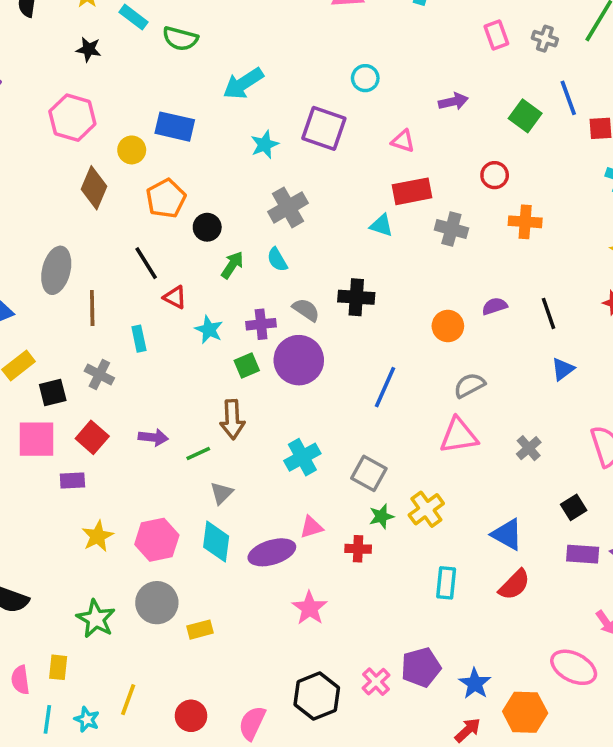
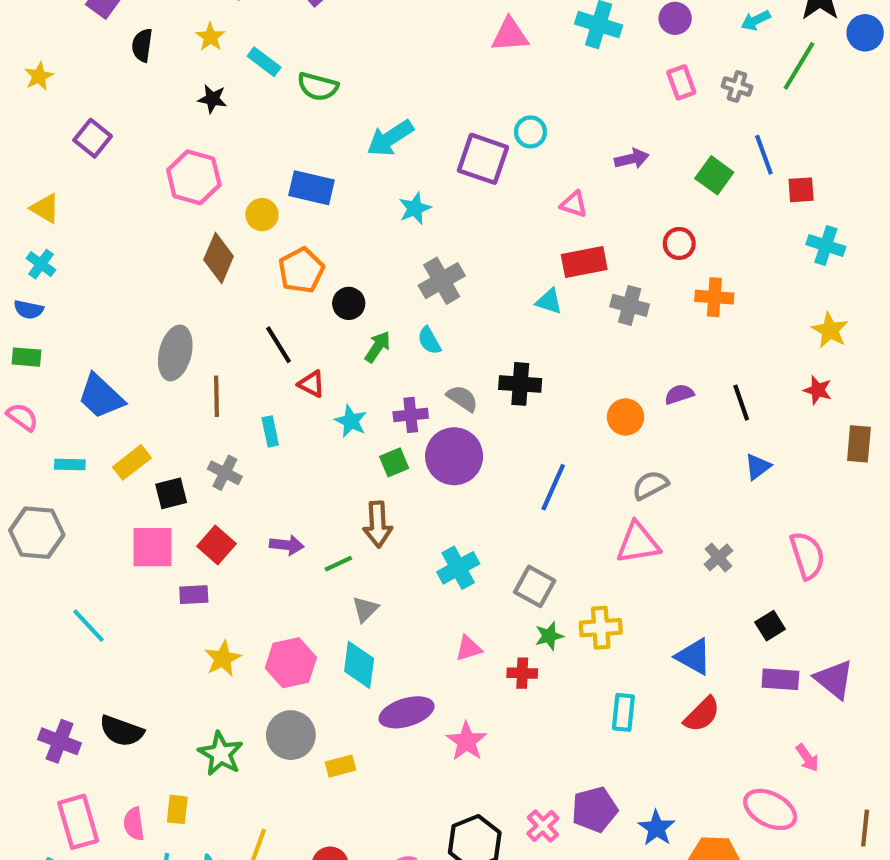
purple square: (324, 128) -> (483, 159), moved
yellow cross: (426, 509) -> (601, 628), turned 32
purple ellipse: (272, 552) -> (407, 712), moved

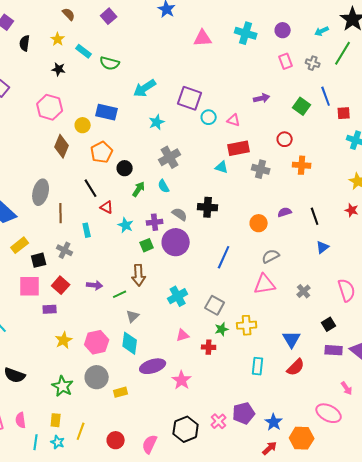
cyan circle: (530, 132) -> (209, 117), moved
blue triangle: (694, 657) -> (292, 339), turned 30
yellow rectangle: (177, 809) -> (56, 420), moved

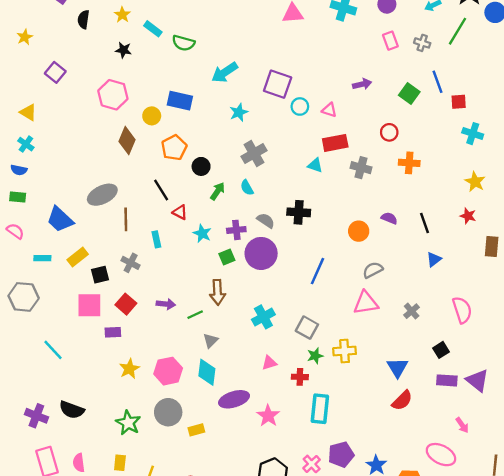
gray ellipse: (41, 192) -> (102, 195), turned 50
purple semicircle: (285, 212) -> (389, 218), turned 40
cyan rectangle: (258, 366) -> (320, 409), moved, size x1.4

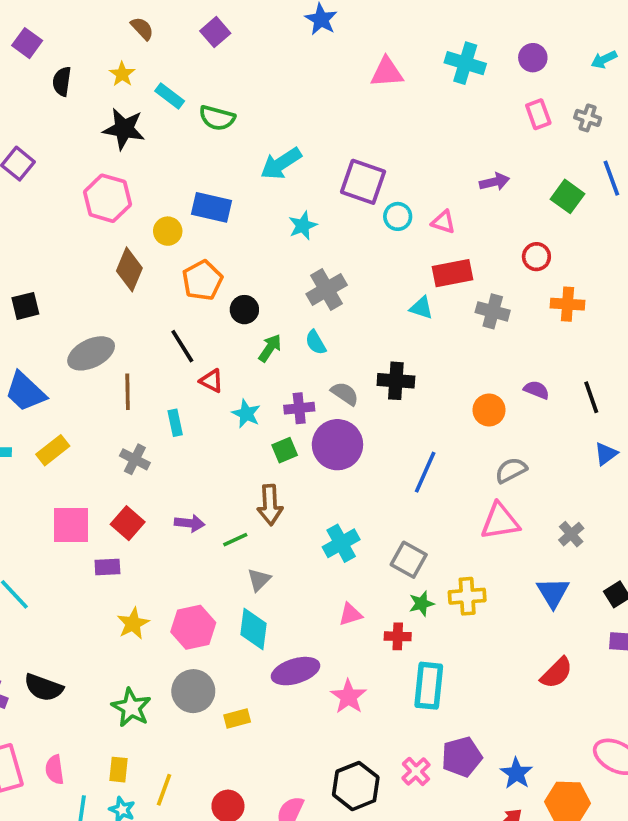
black star: (123, 50) -> (124, 129), size x1.6
black square: (100, 275) -> (25, 306), moved
blue triangle: (397, 368) -> (553, 593), moved

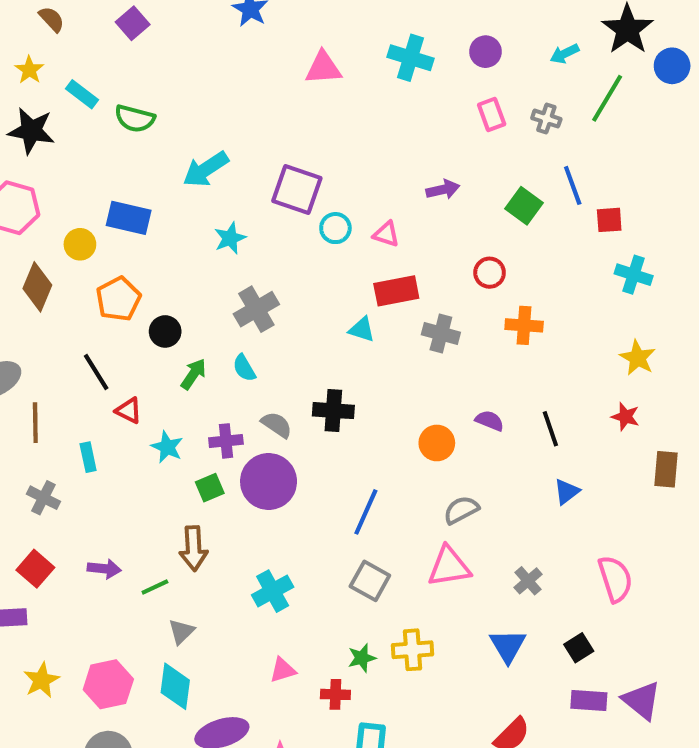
gray square: (409, 560) -> (370, 581), moved

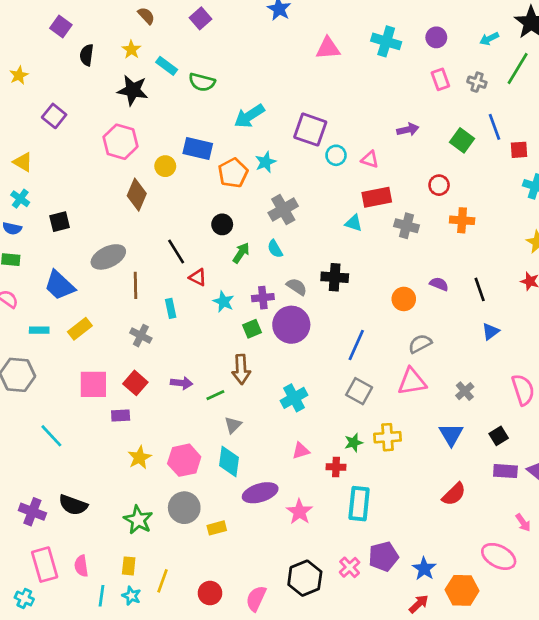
orange pentagon: (118, 299) -> (233, 173), moved

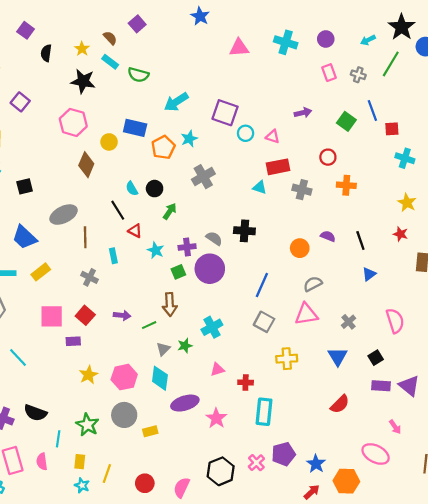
brown semicircle: (146, 16) -> (110, 38), moved
cyan semicircle: (275, 249) -> (132, 189), moved
green star: (354, 443) -> (185, 346), moved
cyan line: (102, 596) -> (58, 439), moved

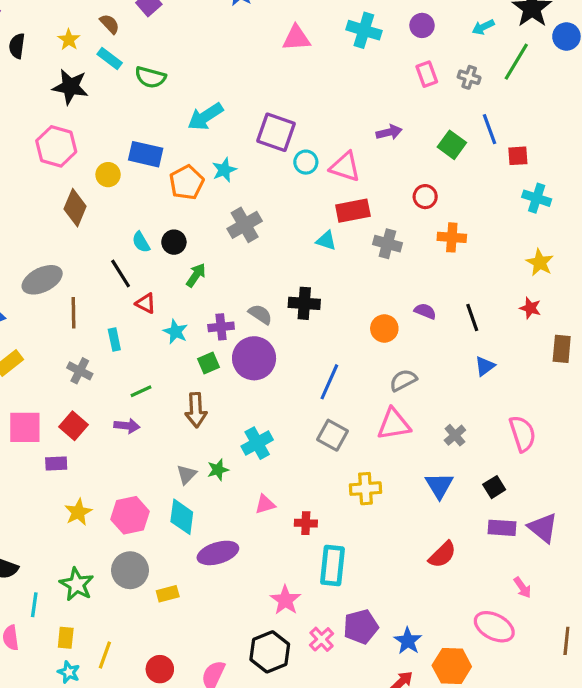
pink triangle: (273, 137) -> (345, 167), size x1.5
green line: (149, 325) -> (141, 391), moved
pink star: (216, 418) -> (285, 600), moved

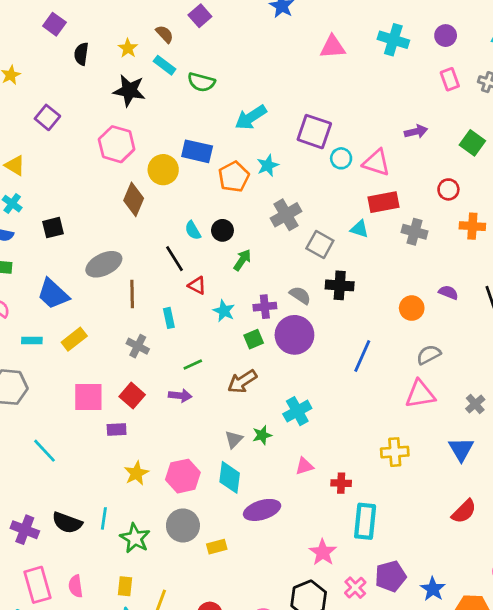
yellow circle: (108, 175) -> (163, 170), size x1.4
brown arrow: (196, 410) -> (242, 381), turned 60
gray square: (333, 435) -> (320, 244), moved
cyan line: (34, 605) -> (104, 518), moved

